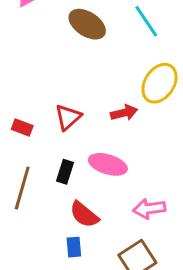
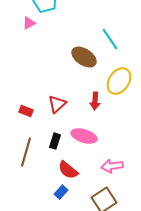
brown ellipse: (87, 24) -> (84, 57), moved
red arrow: (124, 113) -> (95, 101), turned 108
blue rectangle: (74, 247) -> (61, 192), turned 48

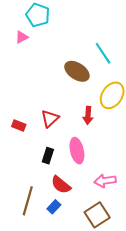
pink ellipse: (84, 136) -> (77, 151), turned 60
brown line: (26, 152) -> (28, 201), moved

